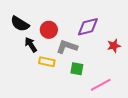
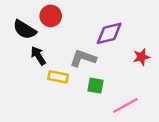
red circle: (49, 30) -> (51, 16), moved

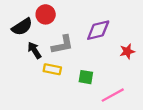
black semicircle: (25, 30) -> (22, 27), turned -65
gray L-shape: (83, 58) -> (62, 45), moved, turned 150

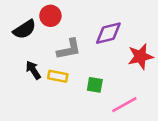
black arrow: (34, 50) -> (33, 70), moved
red star: (127, 51) -> (140, 57), size x1.5

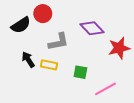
purple diamond: (108, 33) -> (92, 28), turned 60

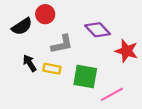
red star: (119, 48) -> (126, 51), turned 30
green square: (80, 72) -> (85, 76), size x1.6

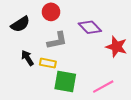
red circle: (45, 14) -> (51, 12), moved
green square: (85, 76) -> (65, 81), moved

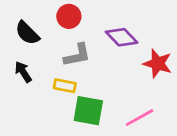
black semicircle: (20, 24) -> (27, 33), turned 78
black arrow: (27, 58) -> (23, 72), moved

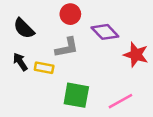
red circle: (69, 16) -> (70, 14), moved
yellow rectangle: (65, 86) -> (44, 68), moved

